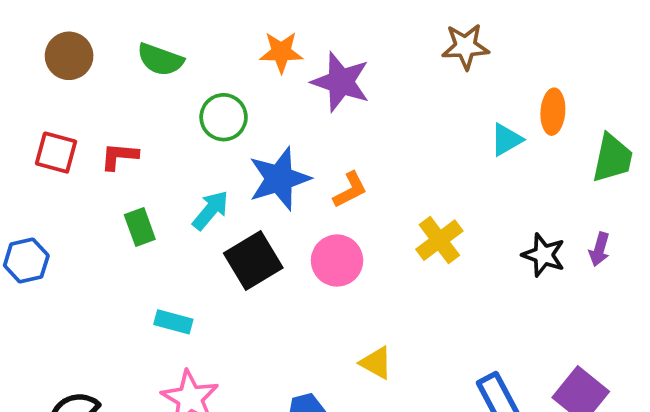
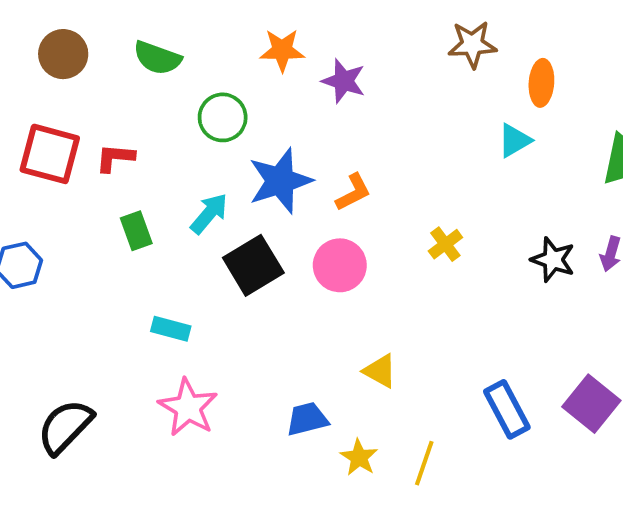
purple star: (341, 82) -> (344, 81), size x0.7
orange ellipse: (553, 112) -> (541, 83), moved
red square: (56, 153) -> (50, 154), size x1.4
yellow cross: (439, 240) -> (445, 244), size x0.7

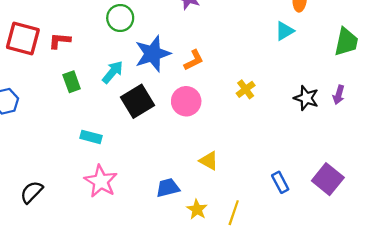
blue rectangle: (507, 409) -> (280, 182), size x0.7
black semicircle: (65, 427) -> (32, 192), size x0.7

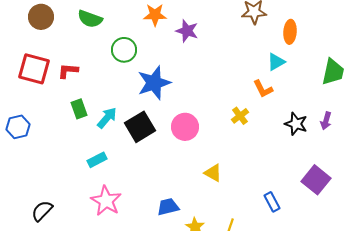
orange L-shape: (194, 60) -> (263, 89), moved, turned 90
cyan arrow: (113, 72) -> (107, 118), moved
cyan rectangle: (91, 137) -> (97, 160), turned -42
yellow triangle: (209, 161) -> (213, 173), moved
purple square: (328, 179) -> (316, 180), moved

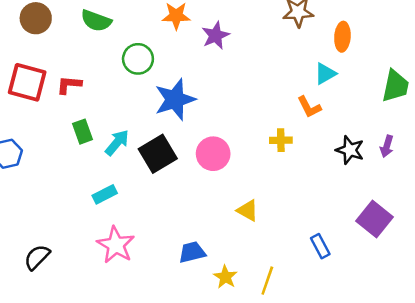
purple star: (187, 31) -> (216, 35), turned 30
yellow cross: (240, 116) -> (281, 140), turned 36

